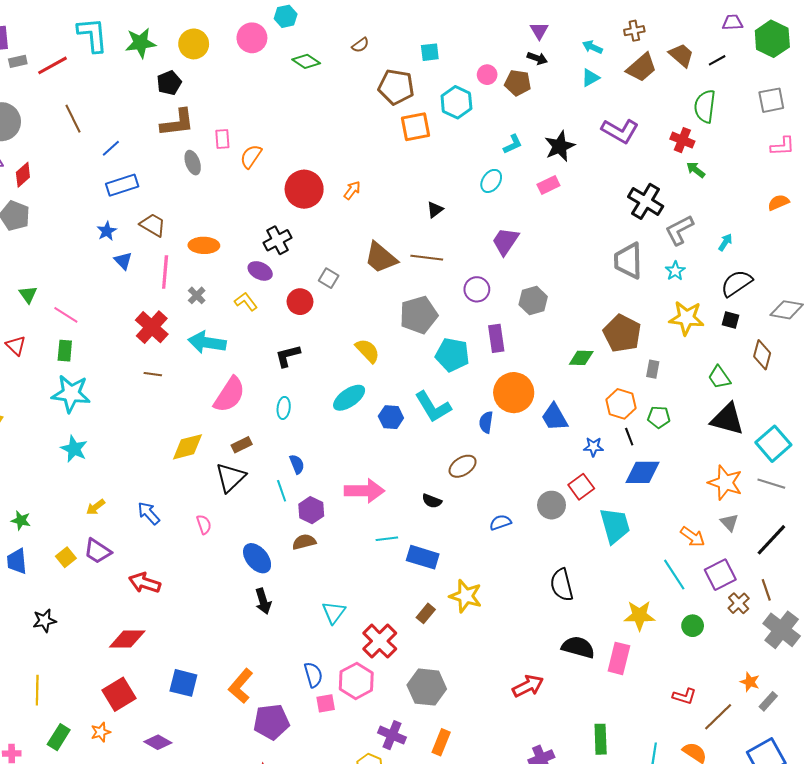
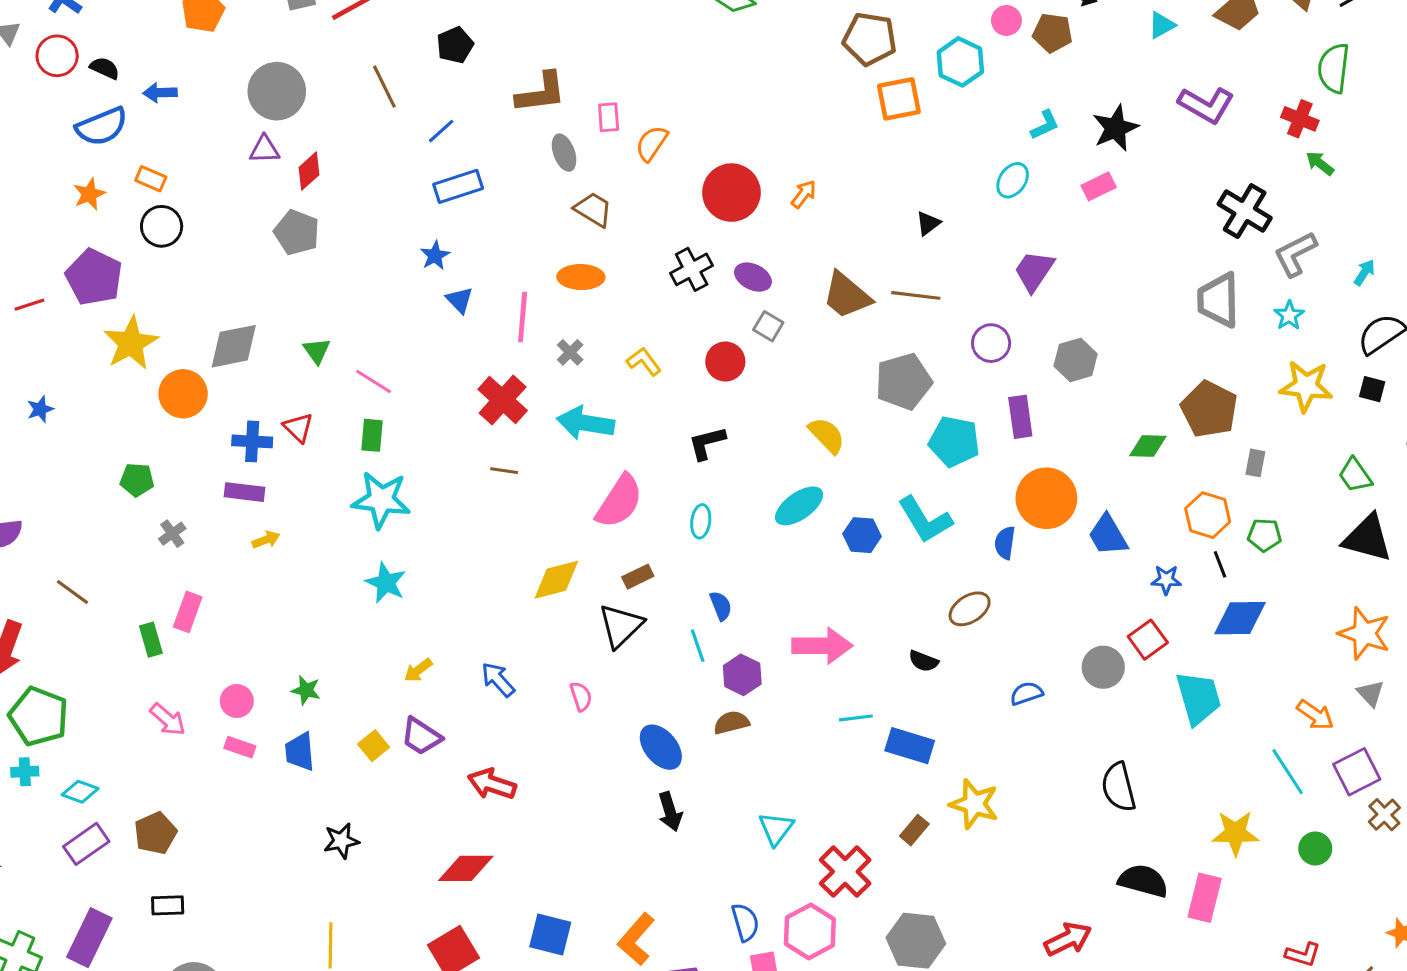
black pentagon: (169, 83) -> (455, 45), moved
brown trapezoid: (153, 225) -> (593, 209), moved
purple ellipse: (260, 271) -> (753, 277), moved

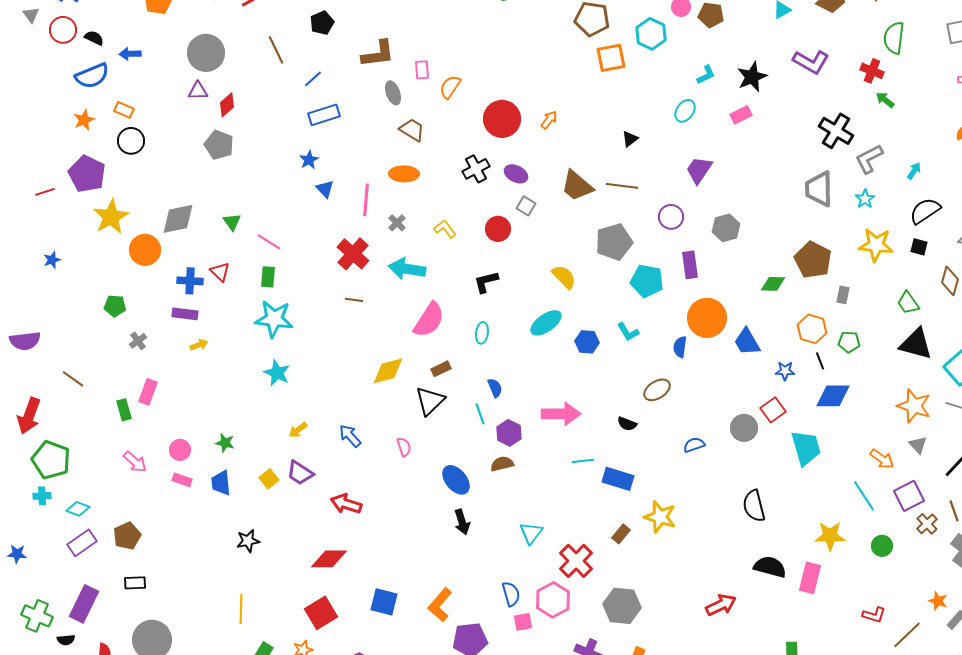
cyan L-shape: (925, 520) -> (628, 332), size x0.6

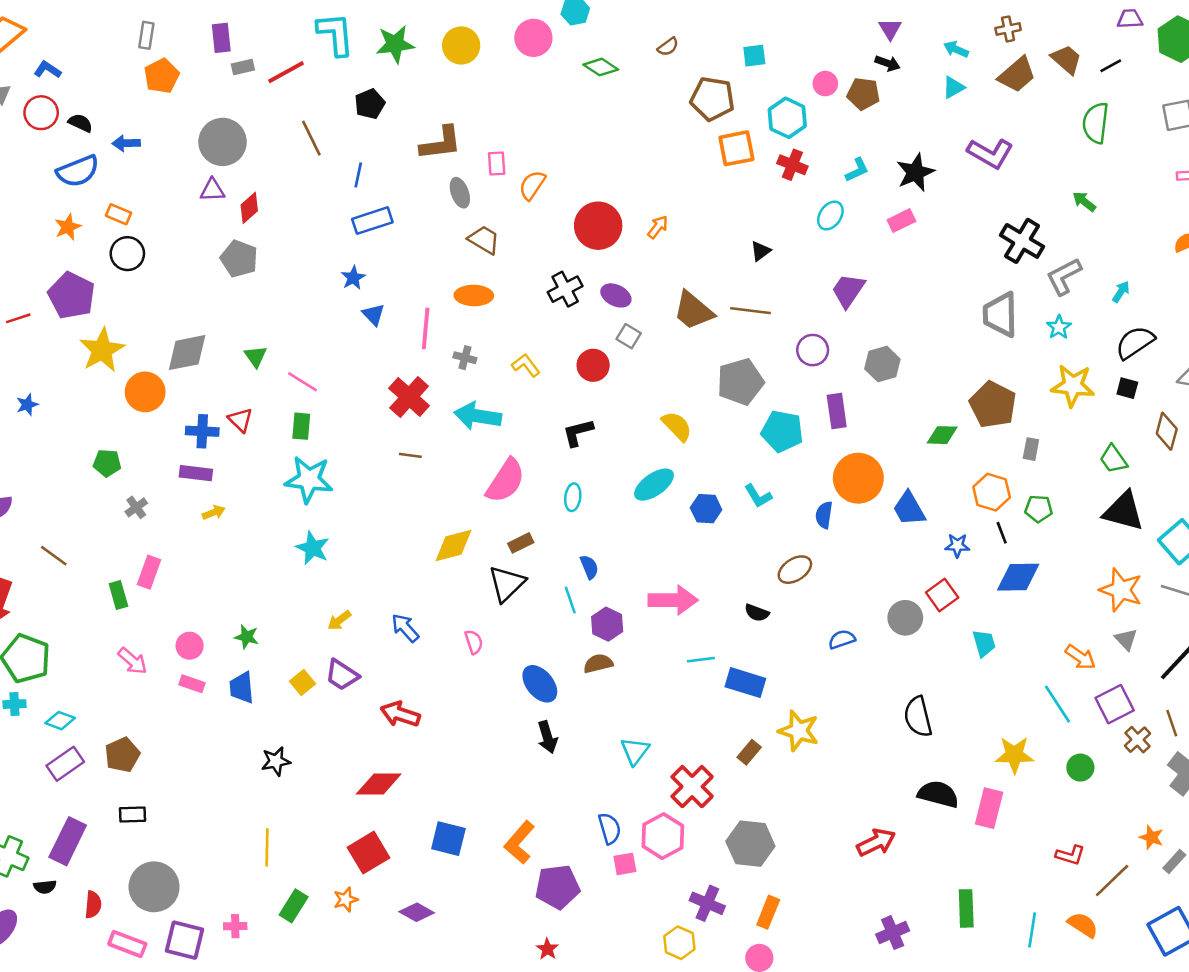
red cross: (872, 71) -> (792, 165), moved
blue line: (313, 79) -> (358, 175), turned -36
gray cross: (397, 223) -> (465, 358), turned -30
cyan trapezoid: (806, 448) -> (984, 643), size x0.6

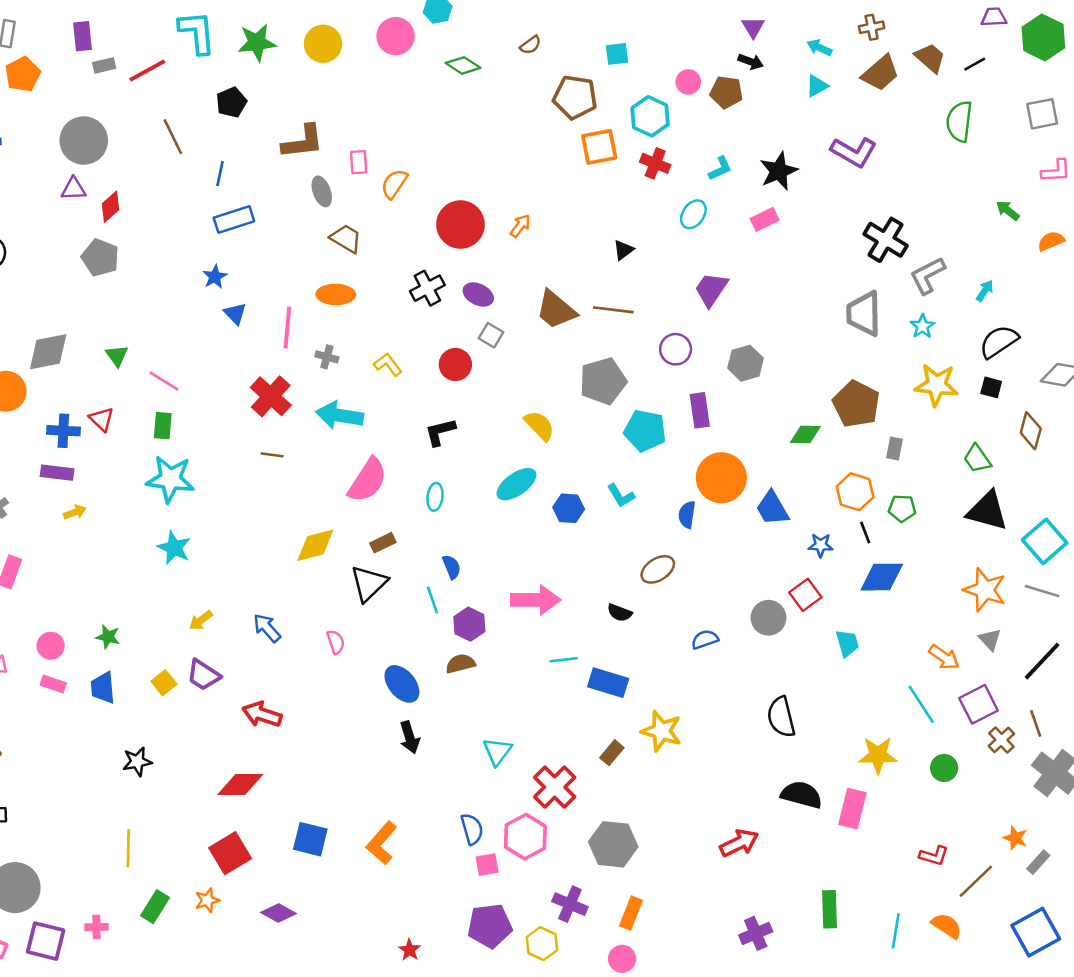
green arrow: (1084, 202) -> (1008, 211), moved
purple pentagon: (558, 887) -> (490, 926), moved

